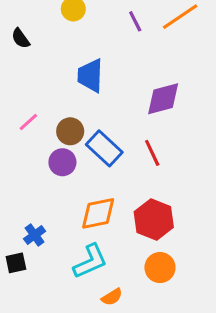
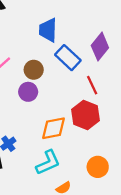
purple diamond: (163, 99) -> (100, 47), turned -36
blue rectangle: (104, 148) -> (68, 58), moved
red hexagon: (154, 220) -> (86, 115), moved

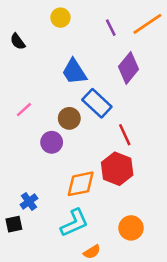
blue trapezoid: (48, 30) -> (74, 72), turned -35
purple diamond: (100, 47) -> (128, 68), moved
brown circle: (34, 70) -> (69, 118), moved

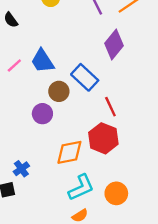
blue trapezoid: (74, 72) -> (42, 61), moved
pink line: (24, 110) -> (14, 66), moved
cyan L-shape: (74, 223) -> (81, 188), moved

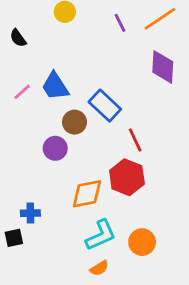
purple diamond: (114, 44) -> (163, 67), moved, turned -36
blue cross: (21, 169) -> (30, 213), turned 35

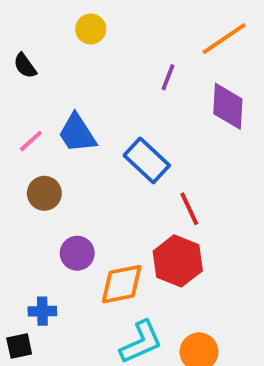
purple line: (120, 23) -> (168, 77), moved, turned 48
brown circle: (75, 122) -> (44, 193), moved
purple circle: (55, 148) -> (77, 253), moved

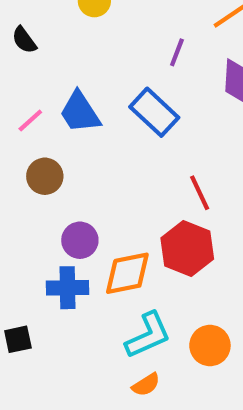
blue rectangle: (147, 160) -> (154, 112), moved
blue cross: (42, 311) -> (68, 288), moved, size x1.4

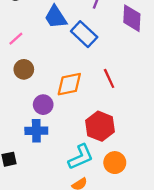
blue trapezoid: (80, 112) -> (56, 17), moved
red hexagon: (187, 248) -> (100, 126), moved
orange diamond: (127, 273) -> (69, 84), moved

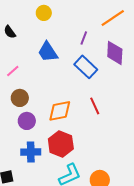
blue rectangle: (84, 34) -> (86, 67), moved
purple circle: (43, 105) -> (27, 121), moved
red hexagon: (100, 126) -> (61, 144), moved

